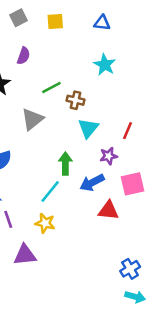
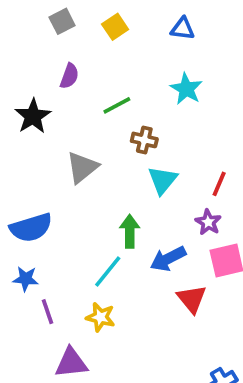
yellow square: (55, 22) -> (115, 27), turned -30
green line: (51, 87) -> (117, 105), moved
purple star: (108, 156) -> (208, 222), moved, turned -30
red triangle: (108, 211) -> (192, 299), turned 45

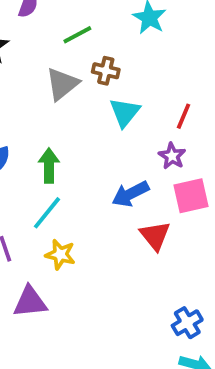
gray triangle: (82, 167) -> (62, 84), moved
green arrow: (130, 231) -> (49, 165), moved
cyan line: (108, 271) -> (47, 213), moved

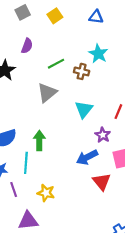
brown cross: (106, 71) -> (82, 71), moved
purple star: (172, 156) -> (103, 135), moved
cyan line: (47, 213) -> (26, 163), moved, turned -35

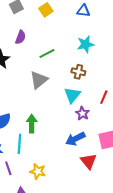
cyan star: (98, 54) -> (86, 44), turned 30
brown cross: (82, 71) -> (78, 72), moved
purple star: (103, 135) -> (82, 113), moved

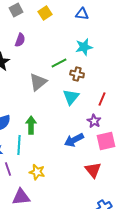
green line: (47, 53) -> (59, 63), moved
purple star: (82, 113) -> (94, 121), moved
red triangle: (89, 161) -> (93, 170), moved

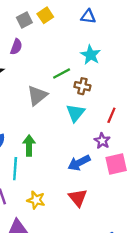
gray square: (16, 10) -> (24, 20), moved
cyan star: (84, 47) -> (91, 55), turned -30
red triangle: (93, 170) -> (78, 198), moved

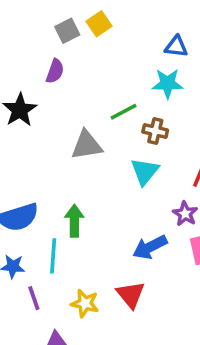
blue triangle: (88, 17) -> (176, 47), moved
cyan star: (91, 55) -> (168, 84), turned -30
gray triangle: (37, 95) -> (87, 145), turned 30
red triangle: (78, 198) -> (131, 295), moved

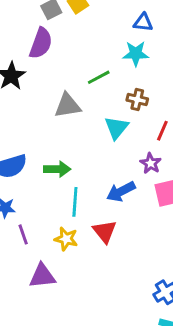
purple semicircle: (55, 71) -> (41, 43), size x1.5
brown cross: (155, 131) -> (137, 100), moved
green arrow: (74, 221) -> (57, 169), turned 90
cyan line: (53, 256) -> (75, 202), moved

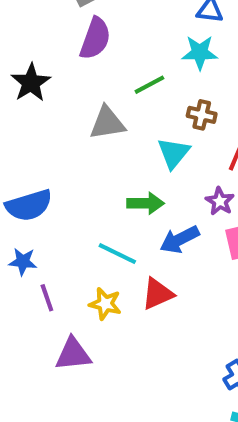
purple semicircle: (41, 43) -> (95, 38), moved
green arrow: (57, 169) -> (145, 203), moved
cyan line: (75, 202) -> (117, 254), turned -68
red triangle: (105, 231) -> (158, 294), turned 45

